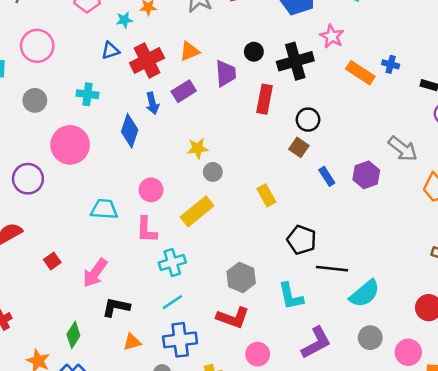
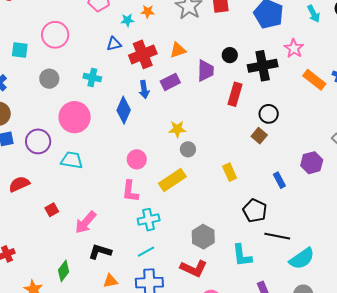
blue rectangle: (327, 176) -> (279, 180), moved
cyan trapezoid: (104, 209) -> (72, 160), moved

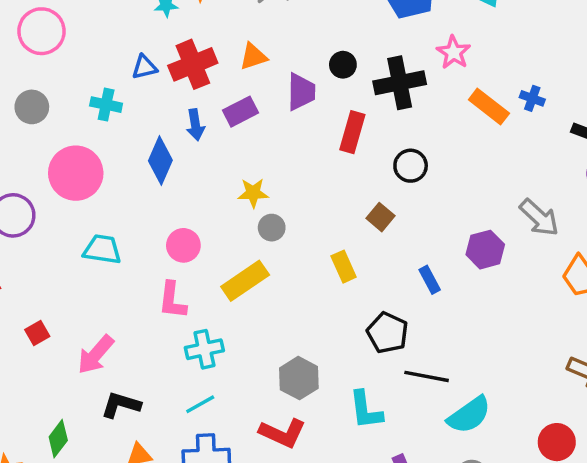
blue triangle: (114, 44) -> (144, 67), moved
brown square: (259, 136) -> (380, 217), moved
cyan trapezoid: (72, 160) -> (102, 249), moved

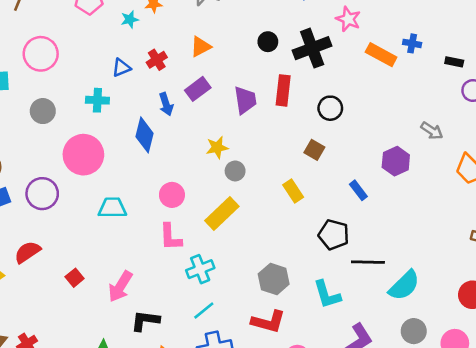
red cross: (193, 64) -> (157, 60), size x0.6
purple trapezoid: (301, 92) -> (245, 100), moved
gray arrow: (539, 218) -> (432, 131), size x0.7

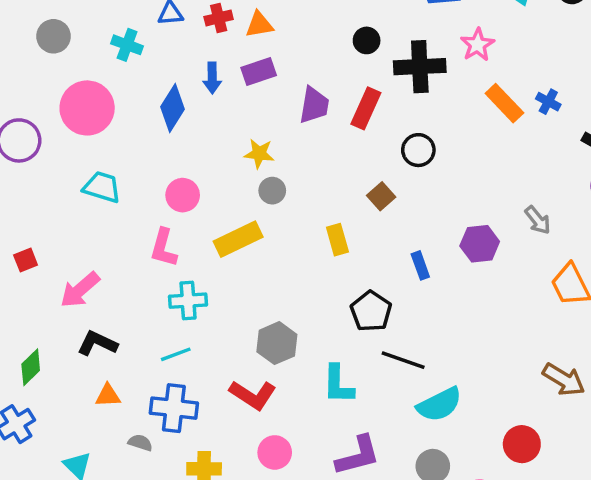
orange triangle: (201, 47) -> (259, 25), moved

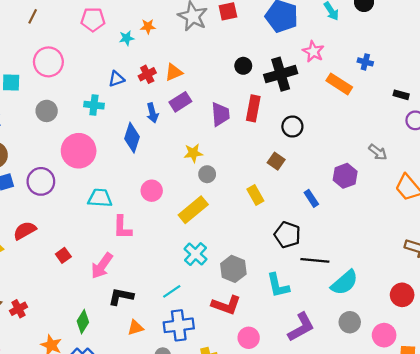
blue cross: (548, 102) -> (365, 62), moved
pink L-shape: (164, 248) -> (122, 227), moved
cyan cross: (188, 301) -> (195, 254), moved, turned -30

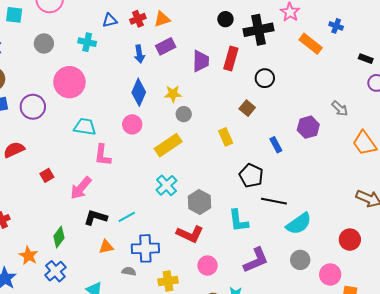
blue diamond: (132, 138) -> (139, 92), moved
cyan line: (172, 291) -> (127, 217), moved

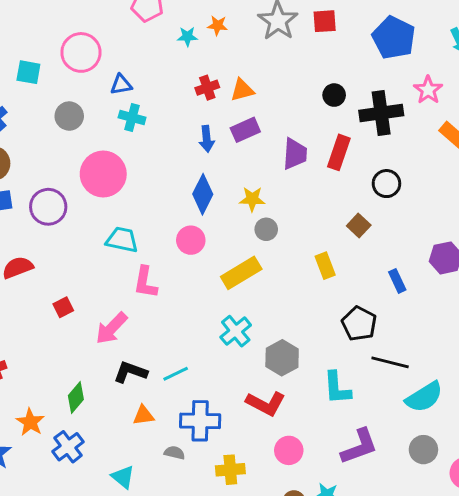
blue triangle: (110, 20) -> (121, 85), moved

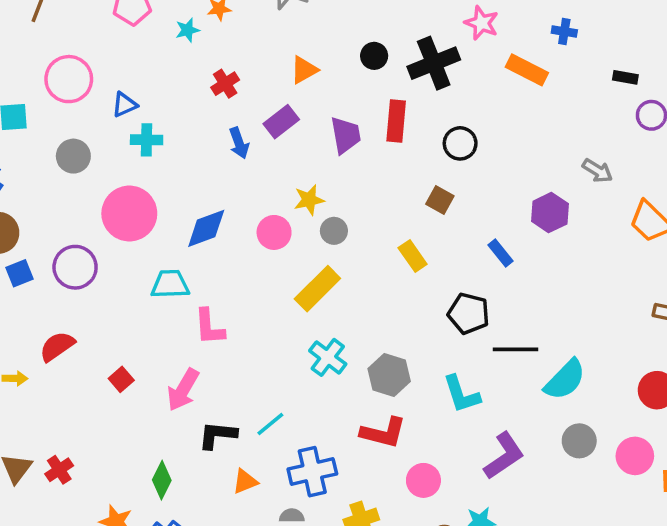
orange triangle: (242, 90) -> (304, 70), moved
blue diamond: (203, 194) -> (206, 228), moved, turned 57
pink circle: (191, 240) -> (274, 232), moved

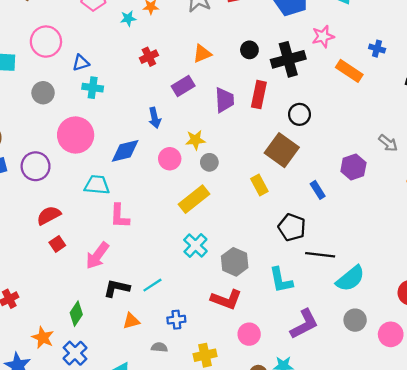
pink star: (482, 23) -> (323, 36), turned 30
blue arrow: (239, 143) -> (155, 118), moved
brown square: (440, 200) -> (282, 150), size x1.8
red semicircle: (57, 346) -> (49, 215), moved
blue cross: (312, 472) -> (176, 320), size x0.6

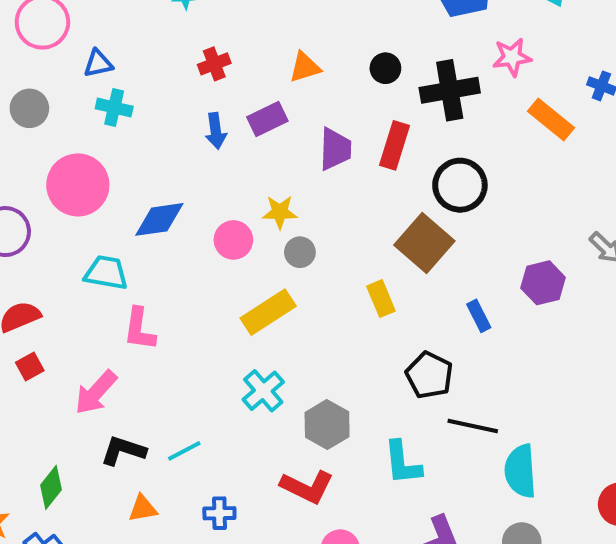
black circle: (299, 114) -> (460, 185), size x1.4
blue arrow: (155, 118) -> (216, 131), moved
cyan semicircle: (350, 279) -> (520, 471), turned 120

